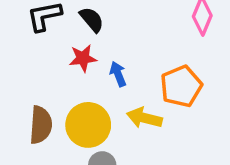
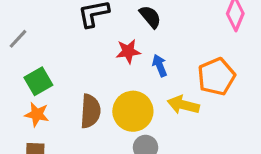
black semicircle: (92, 20) -> (150, 17), moved

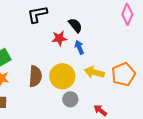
black semicircle: (150, 17) -> (75, 25), moved
orange pentagon: (216, 77) -> (123, 74), moved

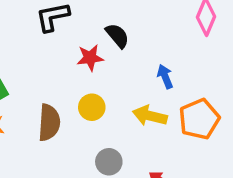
blue arrow: (79, 47) -> (165, 77), moved
yellow circle: (62, 76) -> (92, 107), moved, size x0.6

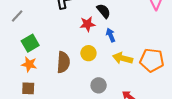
blue arrow: (165, 77) -> (111, 35), moved
orange pentagon: (199, 119) -> (152, 60), turned 30

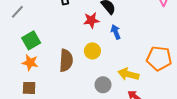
yellow arrow: (123, 58) -> (128, 74), moved

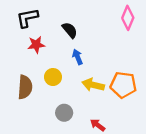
red star: (91, 20) -> (36, 45), moved
yellow arrow: (128, 74) -> (93, 85), moved

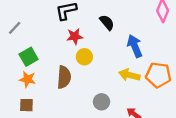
blue arrow: (78, 57) -> (135, 46), moved, size x1.5
yellow circle: (53, 77) -> (84, 57), moved

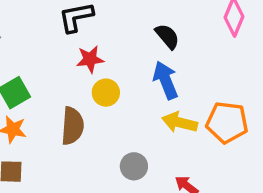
black semicircle: (107, 22) -> (167, 36), moved
blue arrow: (135, 46) -> (166, 80), moved

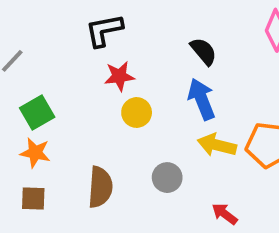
brown semicircle: (72, 126) -> (100, 187), moved
gray circle: (134, 166) -> (167, 178), moved

